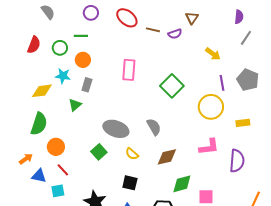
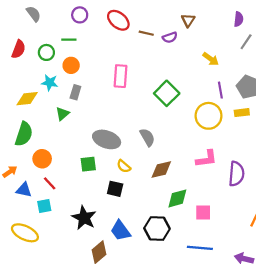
yellow rectangle: (243, 123) -> (242, 113), moved
green square: (99, 152) -> (88, 164), turned 35
black square: (130, 183) -> (115, 189), moved

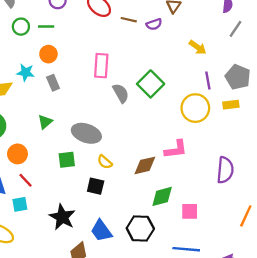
green circle: (46, 52) -> (21, 27), moved
gray rectangle: (75, 92) -> (53, 83), turned -40
green triangle: (63, 114) -> (45, 122), moved
gray semicircle: (147, 137) -> (121, 93), moved
pink L-shape: (206, 159) -> (176, 149), moved

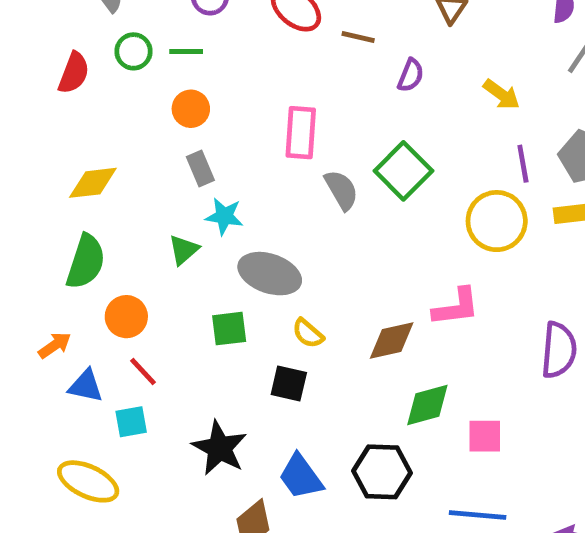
purple semicircle: (154, 24) -> (411, 75), moved, turned -49
cyan star: (26, 72) -> (224, 216), moved

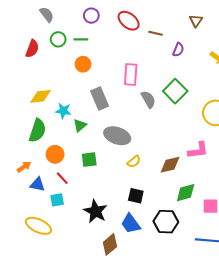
gray rectangle: (200, 168) -> (100, 98), moved, size x1.5
cyan star: (224, 216) -> (63, 111), moved
green square: (229, 329) -> (89, 160), moved
yellow semicircle: (308, 333) -> (134, 162), turned -80
black square: (289, 384) -> (136, 196), moved

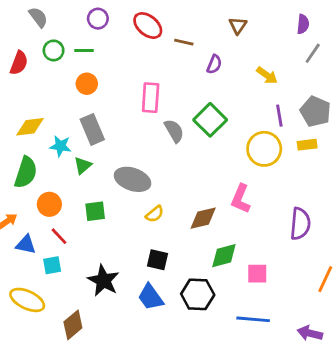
gray rectangle: (100, 98) -> (92, 129), moved
pink L-shape: (198, 150) -> (241, 199), turned 120
brown diamond: (110, 244) -> (73, 325), moved

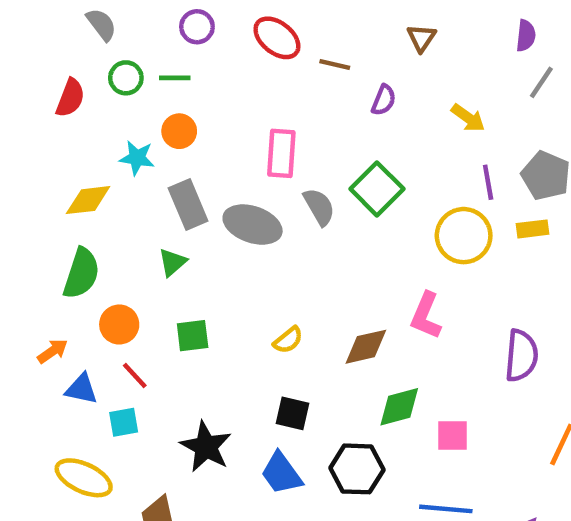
cyan star: (60, 146) -> (137, 158), moved
gray ellipse: (133, 179) -> (253, 225), moved

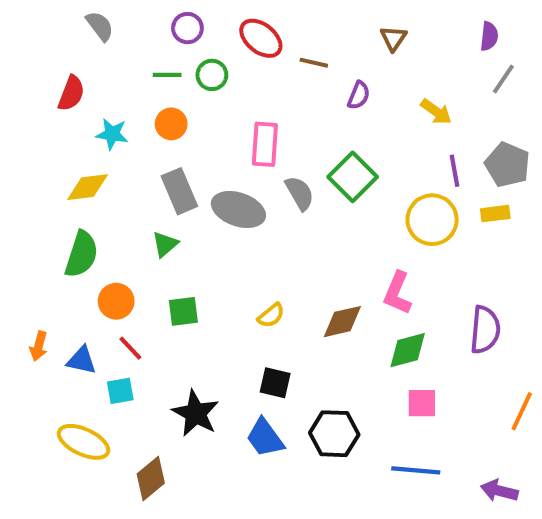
green circle: (126, 78) -> (212, 75), moved
cyan star: (137, 158) -> (112, 134), moved
orange arrow: (53, 351) -> (39, 346), moved, turned 140
green diamond: (399, 407) -> (408, 350), moved

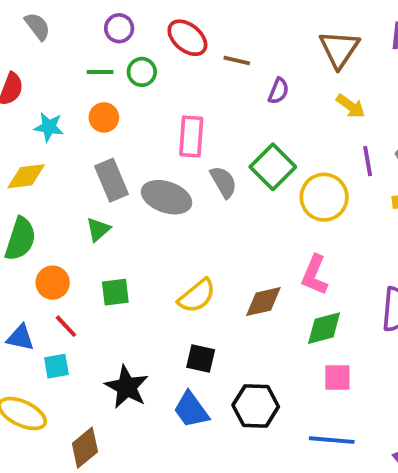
brown triangle: (393, 38) -> (339, 49), moved, size x1.6
yellow circle: (432, 220) -> (324, 197), moved
yellow semicircle: (271, 315) -> (197, 296), size x1.5

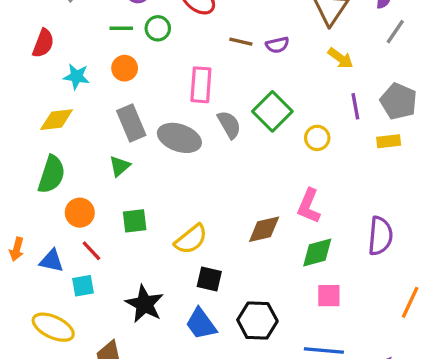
brown line: (237, 61) -> (241, 42), moved
purple semicircle: (279, 91) -> (277, 45), turned 55
yellow circle: (324, 197) -> (317, 138), size x0.6
yellow semicircle: (197, 296) -> (191, 239), moved

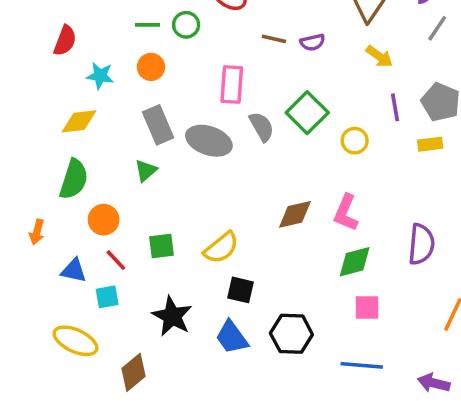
green square: (135, 221) -> (162, 246), moved
brown diamond: (264, 229) -> (295, 214), moved
orange arrow: (17, 249) -> (37, 232), moved

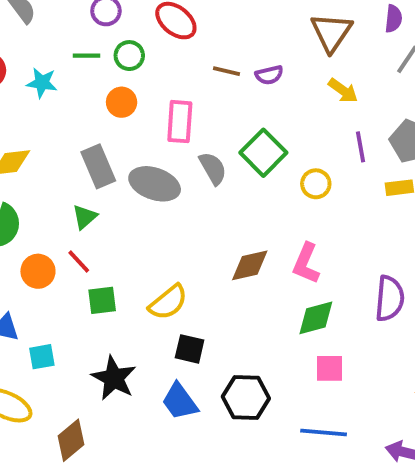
orange circle: (151, 67) -> (122, 102), moved
cyan star: (100, 76) -> (42, 83), moved
red line: (116, 260) -> (79, 262), moved

